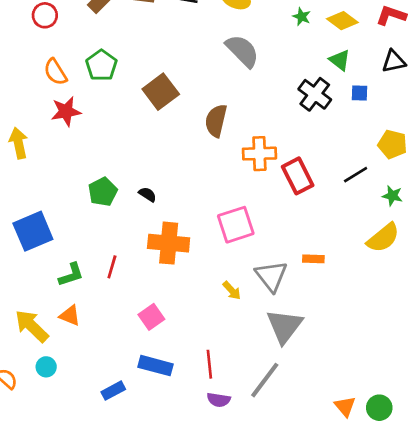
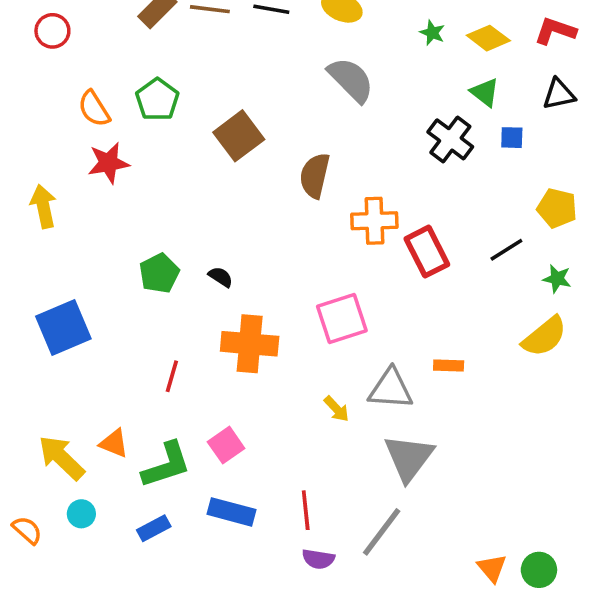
red circle: (45, 15) -> (52, 31), moved
green L-shape: (71, 275) -> (166, 465), moved, size x1.4
gray triangle: (271, 276) -> (391, 389), turned -48
blue rectangle: (113, 391) -> (154, 528), moved

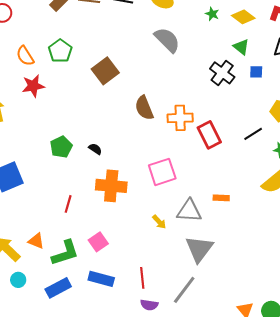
brown semicircle: (315, 176) -> (144, 108), moved, turned -35
blue rectangle: (154, 528) -> (58, 288), size x1.4

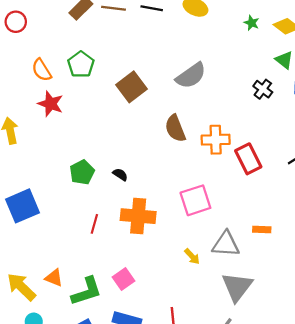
gray semicircle: (167, 40) -> (191, 76), moved, turned 100
black cross: (222, 73) -> (263, 89), size x0.7
red star: (33, 86) -> (51, 104), turned 30
red line: (68, 204) -> (94, 224), moved

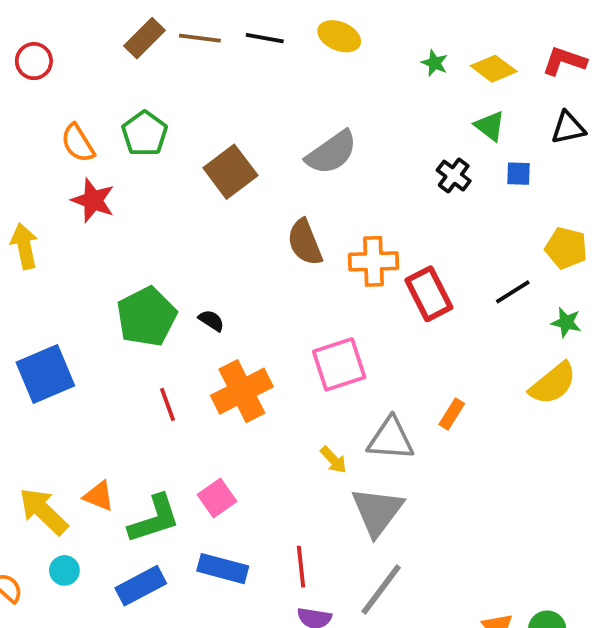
green pentagon: (82, 172) -> (146, 317), size x1.4
orange cross: (138, 216) -> (242, 391), turned -32
red line: (94, 224) -> (167, 404), turned -36
orange rectangle: (262, 230) -> (452, 414), turned -60
gray triangle: (237, 287) -> (377, 511), moved

